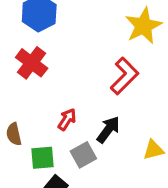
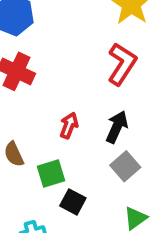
gray square: (83, 155) -> (125, 166), moved

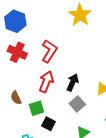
red L-shape: (122, 64) -> (49, 51), moved
red arrow: (69, 125) -> (46, 82), size x1.5

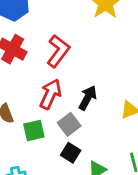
gray square: (77, 104) -> (69, 124), moved
black square: (49, 124) -> (71, 153), moved

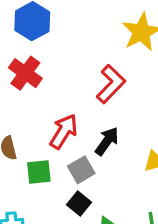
red L-shape: (58, 51) -> (111, 84), moved

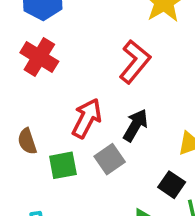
black square: (79, 203) -> (172, 185), moved

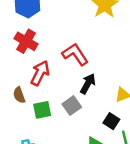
red L-shape: (135, 62) -> (75, 54), moved, turned -72
red arrow: (87, 118) -> (40, 73), moved

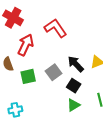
black arrow: (88, 84) -> (76, 64), moved, turned -72
black square: (111, 121) -> (74, 86), moved

